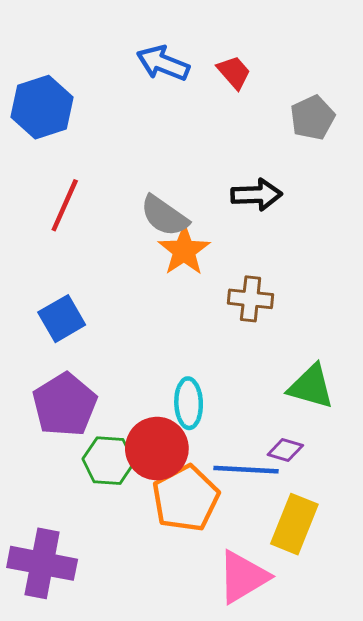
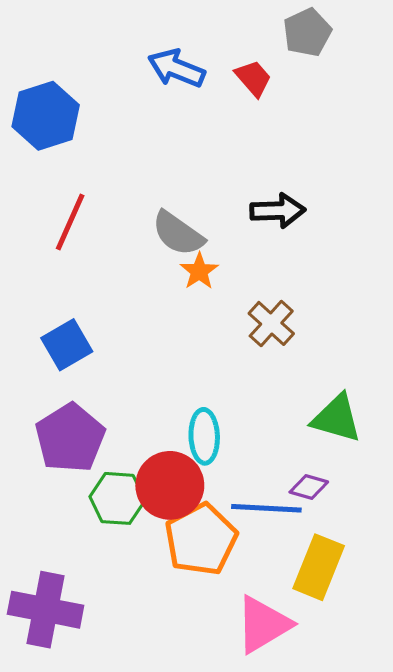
gray pentagon: (312, 118) -> (307, 32), moved
orange star: (184, 251) -> (199, 271), size x0.7
brown cross: (251, 299) -> (271, 323), turned 36

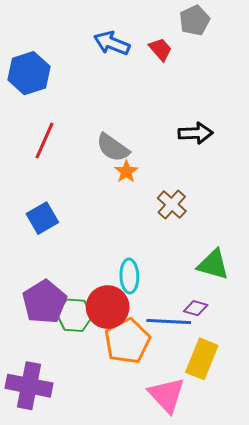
black arrow: (278, 211) -> (196, 133), moved
purple pentagon: (70, 438) -> (44, 302), moved
pink triangle: (263, 624) -> (167, 395), turned -42

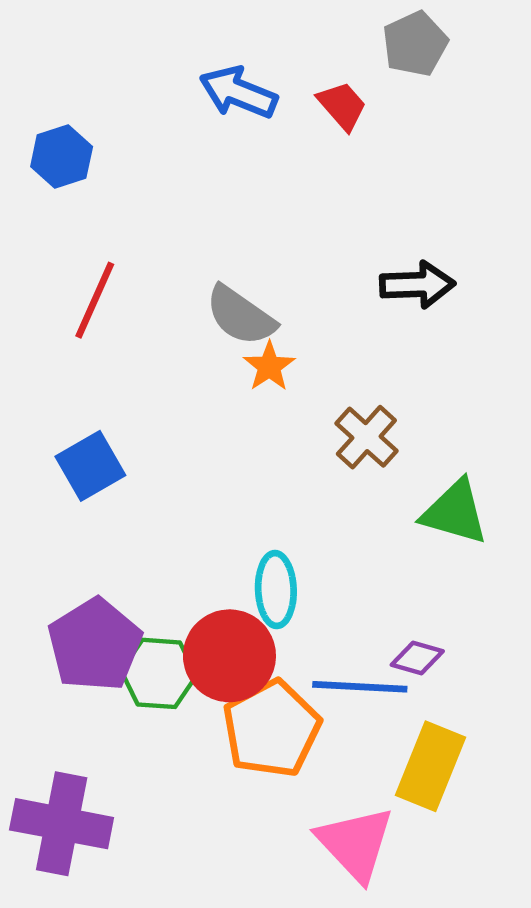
blue hexagon: (29, 73) -> (62, 157), size x0.7
green triangle: (213, 265) -> (455, 512), moved

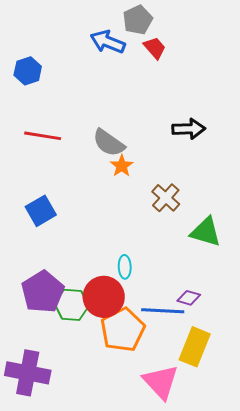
gray pentagon: (415, 44) -> (138, 20), moved
red line: (95, 300) -> (43, 136), turned 75
cyan ellipse: (276, 590) -> (125, 267), size x0.7

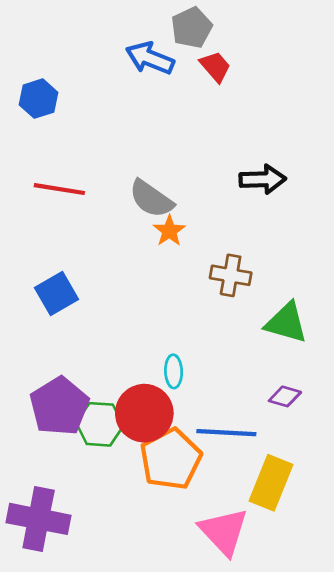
brown cross: (166, 198) -> (231, 275), turned -32
purple diamond: (189, 298) -> (285, 396), moved

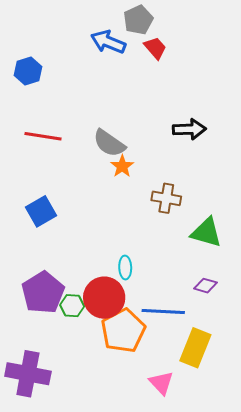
green hexagon: (100, 424) -> (72, 306), size x0.7
pink triangle: (224, 531) -> (161, 383), size x0.7

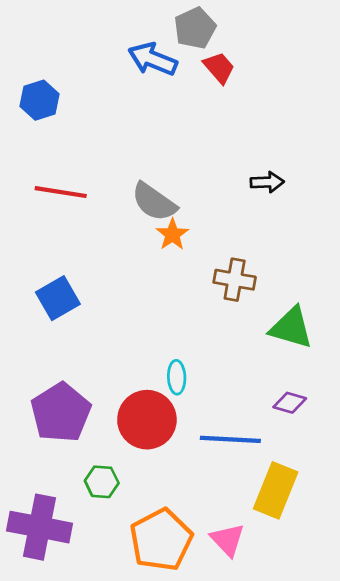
black arrow: (189, 129) -> (267, 182), size x0.7
green hexagon: (72, 306) -> (102, 482), moved
orange pentagon: (123, 331) -> (161, 540), moved

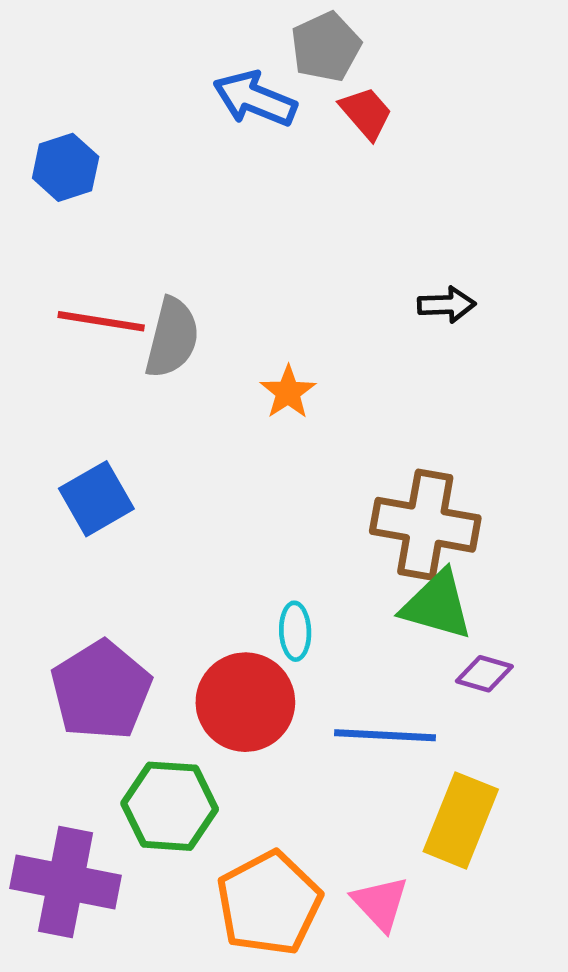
gray semicircle: (154, 202) -> (172, 338), moved, turned -111
brown cross: (235, 280) -> (425, 525), moved, size x1.5
green triangle: (291, 328) -> (437, 605), moved
green hexagon: (102, 482) -> (170, 806), size x1.6

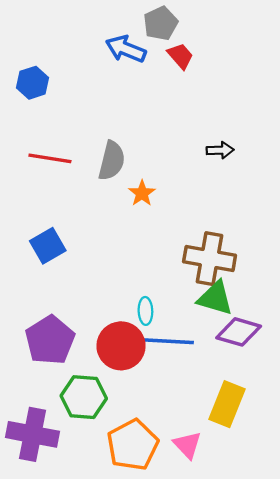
gray semicircle: (172, 338) -> (112, 161), moved
purple diamond: (484, 674) -> (239, 332), size x1.6
blue line: (385, 735) -> (169, 341), moved

